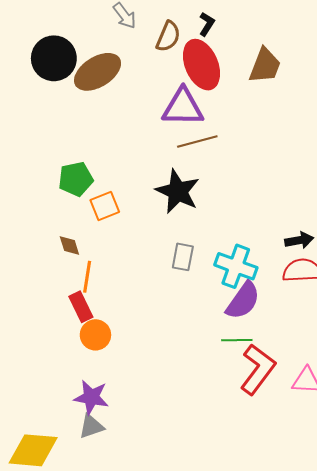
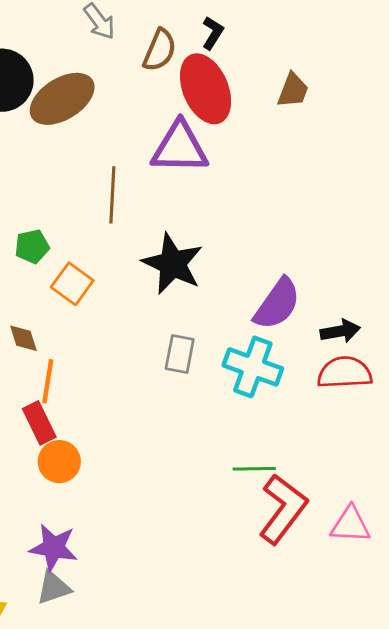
brown trapezoid: (265, 66) -> (293, 90), size x0.7
brown line: (197, 142) -> (112, 195), moved, turned -72
green pentagon: (76, 179) -> (32, 247), size x0.7
orange square: (105, 206) -> (72, 284), turned -32
purple semicircle: (243, 301) -> (277, 304), moved

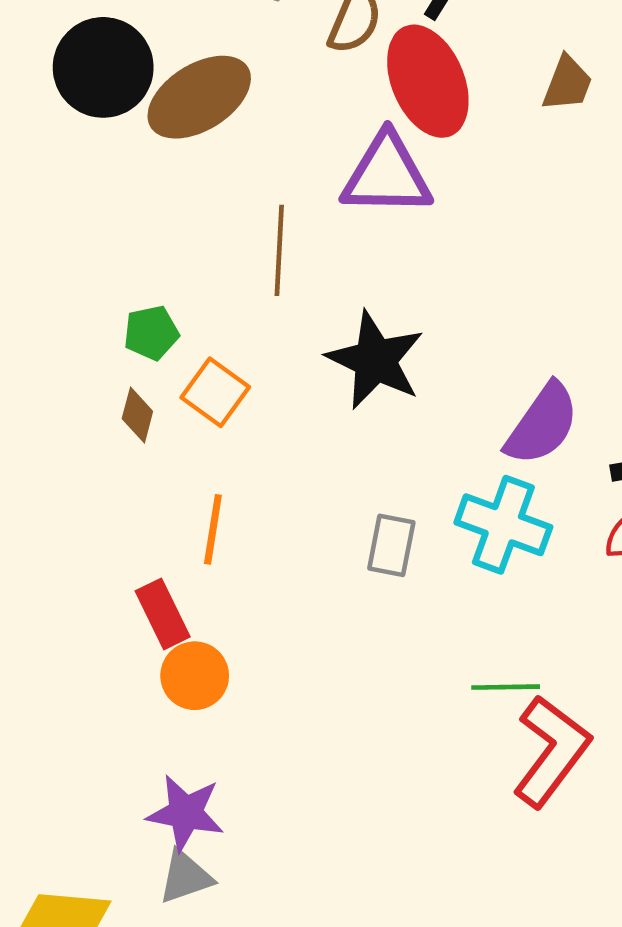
brown diamond: (23, 338) -> (137, 415), moved, turned 32
gray rectangle: (180, 354) -> (391, 545), moved
orange line: (48, 381) -> (213, 529), moved

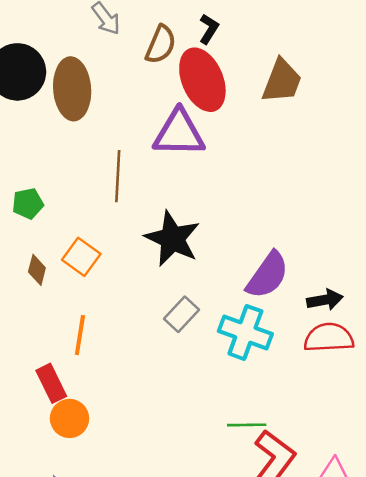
brown trapezoid: (567, 83) -> (282, 81), size x1.4
brown ellipse: (199, 97) -> (72, 89), turned -62
green pentagon: (151, 333) -> (28, 203), moved
gray rectangle: (391, 545) -> (182, 314), moved, turned 32

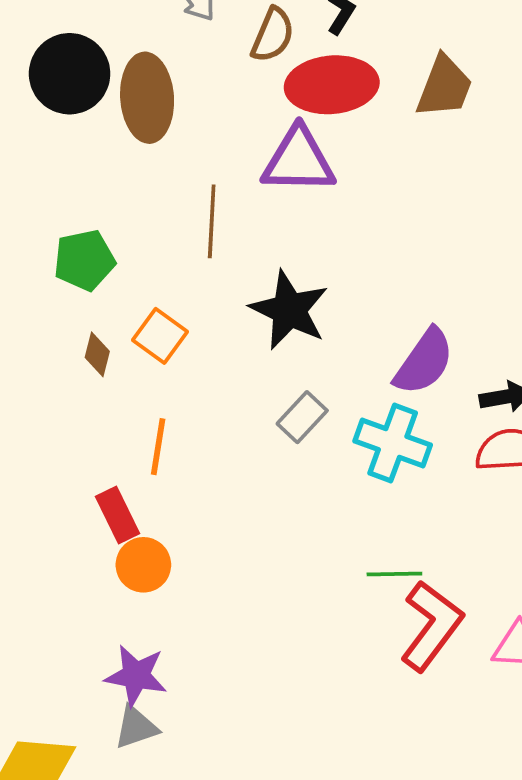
red ellipse: (202, 80) -> (332, 85), turned -72
green pentagon: (28, 203) -> (84, 260), size x1.4

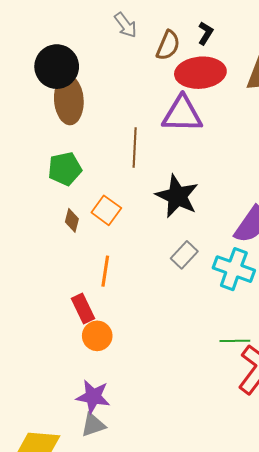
brown ellipse: (147, 98) -> (69, 100), moved

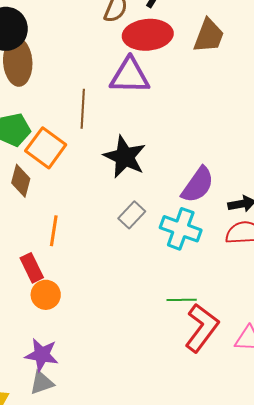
orange square: (106, 210) -> (46, 148), moved, size x1.4
brown diamond: (72, 220) -> (21, 181), size x1.4

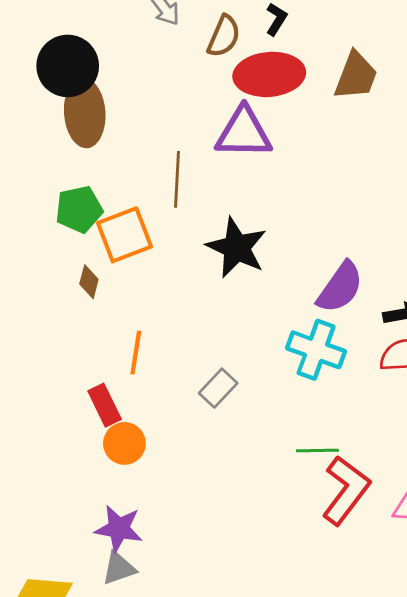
orange square: (46, 148) -> (124, 235), turned 33
brown diamond: (21, 181) -> (89, 282), size x0.7
gray rectangle: (132, 215) -> (218, 388), moved

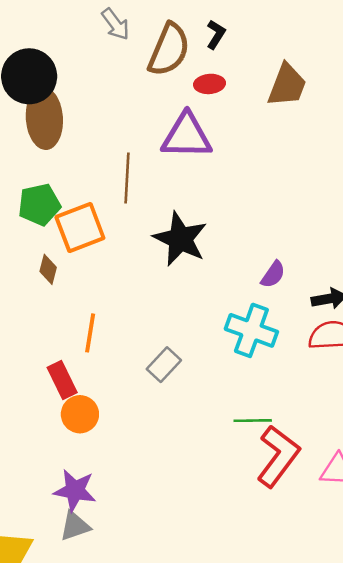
brown semicircle: (224, 36) -> (169, 50), size x1.4
red ellipse: (269, 74) -> (210, 84), size x0.5
purple semicircle: (340, 287) -> (273, 275), size x0.6

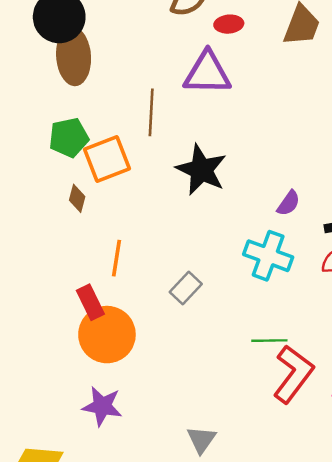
orange circle: (80, 414) -> (107, 335), size x1.6
gray triangle: (75, 526) -> (201, 440), moved, turned -36

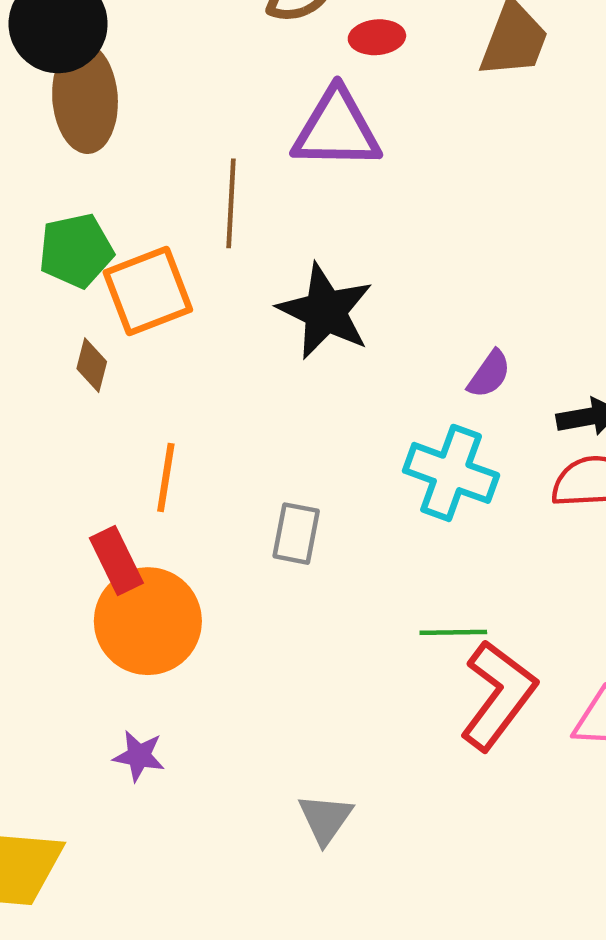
gray rectangle: (186, 288) -> (296, 534), turned -32
purple star: (102, 406) -> (139, 756), size x0.7

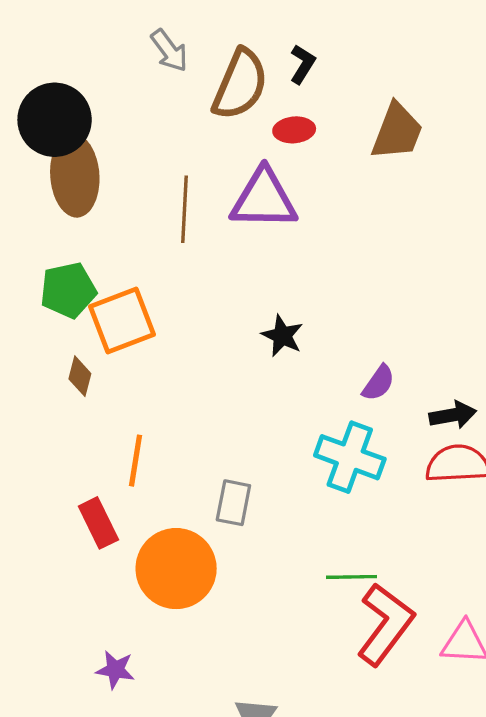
brown line: (231, 203) -> (184, 209), moved
black star: (325, 311) -> (282, 336), moved, size x0.6
orange circle: (148, 621) -> (176, 569), moved

